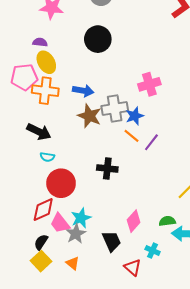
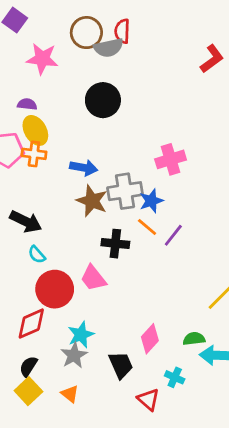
orange cross: (45, 91) -> (34, 154), moved, size x0.7
cyan semicircle: (47, 157) -> (37, 255), turned 40
black cross: (107, 168) -> (115, 244), moved
pink trapezoid: (60, 223) -> (93, 278), moved

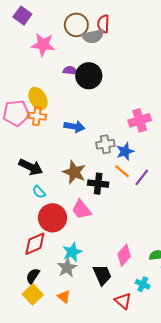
purple semicircle: (27, 104) -> (70, 71), moved
gray cross: (125, 191) -> (105, 144), size x0.7
brown star: (92, 201) -> (74, 172), moved

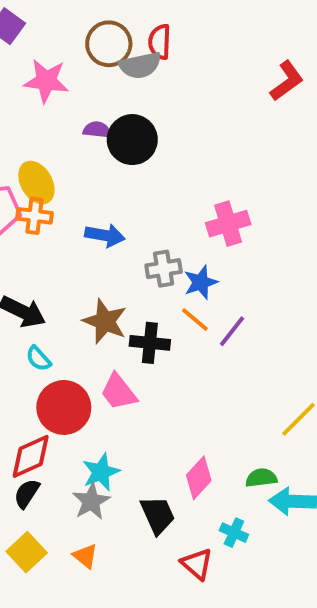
black semicircle: (33, 276) -> (27, 493), moved

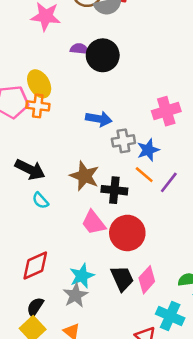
blue arrow: (105, 235) -> (99, 119), moved
red circle: (64, 407) -> (127, 233), moved
black semicircle: (27, 493) -> (35, 307), moved
black trapezoid: (158, 515) -> (122, 278), moved
cyan cross: (234, 533) -> (170, 316), size x1.5

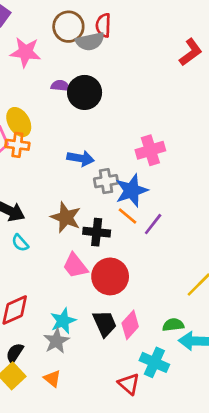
blue star: (148, 150) -> (132, 191), size x1.4

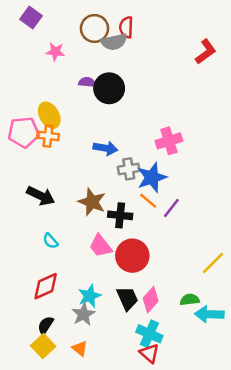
pink star: (25, 52) -> (55, 52), size x0.7
cyan semicircle: (20, 243) -> (50, 241), moved
cyan cross: (154, 362) -> (149, 334), moved

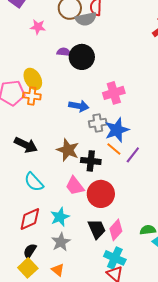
pink cross: (169, 141) -> (114, 93), moved
cyan semicircle: (50, 241) -> (34, 182), size x1.5
cyan star: (90, 296) -> (60, 217), moved

